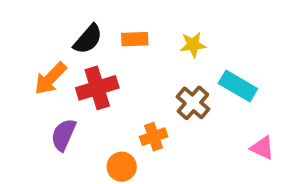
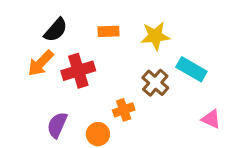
black semicircle: (88, 39) -> (56, 30), moved
yellow star: (193, 45) -> (155, 36), size x1.4
purple semicircle: (64, 135) -> (57, 125), moved

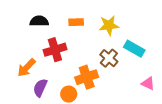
black semicircle: (56, 30) -> (39, 21), turned -132
orange arrow: (41, 63) -> (26, 68), moved
orange cross: (124, 110) -> (87, 77), size x1.5

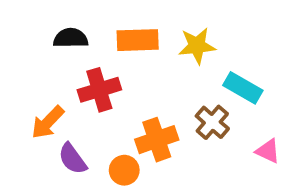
orange rectangle: (76, 22) -> (138, 40), size x1.5
brown cross: (109, 58) -> (212, 122), moved
purple semicircle: (40, 88) -> (73, 159), turned -60

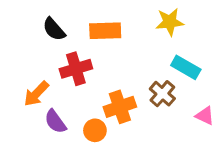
black semicircle: (71, 38) -> (54, 29), turned -130
yellow star: (197, 46) -> (170, 22), moved

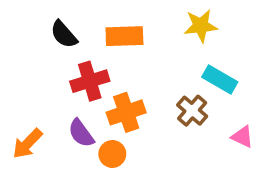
orange arrow: (36, 94) -> (27, 144), moved
orange cross: (120, 107) -> (126, 112), moved
purple semicircle: (55, 122) -> (81, 133), moved

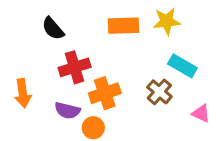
orange rectangle: (124, 36) -> (123, 26), moved
purple semicircle: (81, 133) -> (67, 110), turned -40
orange arrow: (27, 144) -> (23, 93), moved, turned -52

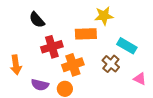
yellow star: (167, 21) -> (104, 16), moved
orange rectangle: (123, 26) -> (86, 34), moved
purple semicircle: (67, 110) -> (40, 85), moved

